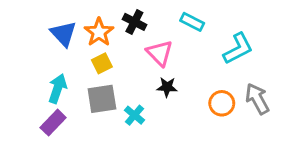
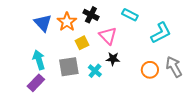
yellow square: (102, 63) -> (82, 43), moved
cyan arrow: (57, 89) -> (39, 60), turned -36
cyan cross: (134, 115) -> (95, 71), moved

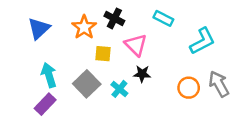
blue triangle: (43, 23) -> (39, 28), moved, turned 30
yellow square: (82, 43) -> (103, 54), turned 32
gray square: (69, 67) -> (87, 84), turned -35

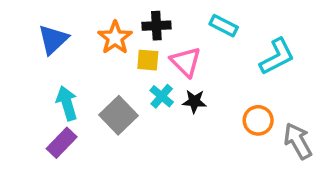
black cross: (114, 18) -> (156, 26), turned -30
yellow square: (103, 54) -> (148, 60), moved
gray arrow: (219, 84) -> (298, 141), moved
cyan cross: (119, 89) -> (162, 96), moved

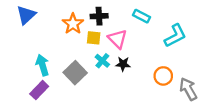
blue triangle: (53, 39) -> (26, 15), moved

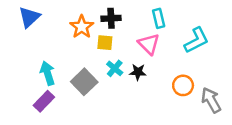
cyan rectangle: (141, 16) -> (159, 18), turned 49
pink triangle: (118, 39) -> (149, 44), moved

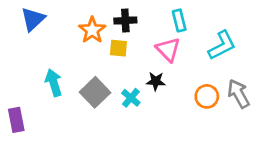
cyan cross: (115, 68) -> (131, 98), moved
gray arrow: (211, 100) -> (239, 94), moved
purple rectangle: (44, 101) -> (16, 120), moved, turned -55

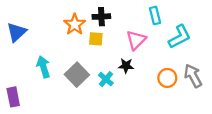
blue triangle: (33, 19) -> (17, 32), moved
cyan rectangle: (179, 21) -> (155, 15), moved
pink triangle: (168, 50) -> (136, 40), turned 30

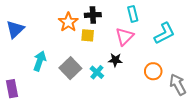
cyan rectangle: (155, 15) -> (133, 14), moved
cyan arrow: (43, 67) -> (40, 61), turned 36
gray arrow: (193, 76) -> (178, 85), moved

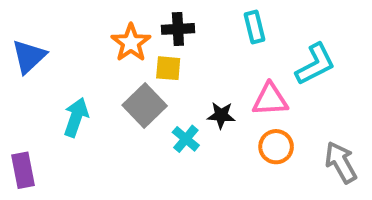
pink triangle: (125, 36) -> (270, 100), moved, turned 42
gray square: (70, 68) -> (145, 105), moved
orange circle: (153, 71) -> (276, 147), moved

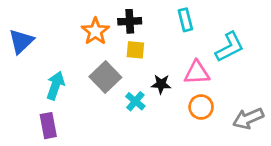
yellow square: (168, 68) -> (135, 50), moved
gray arrow: (341, 162) -> (248, 118), turned -84
purple rectangle: (23, 170) -> (48, 126), moved

